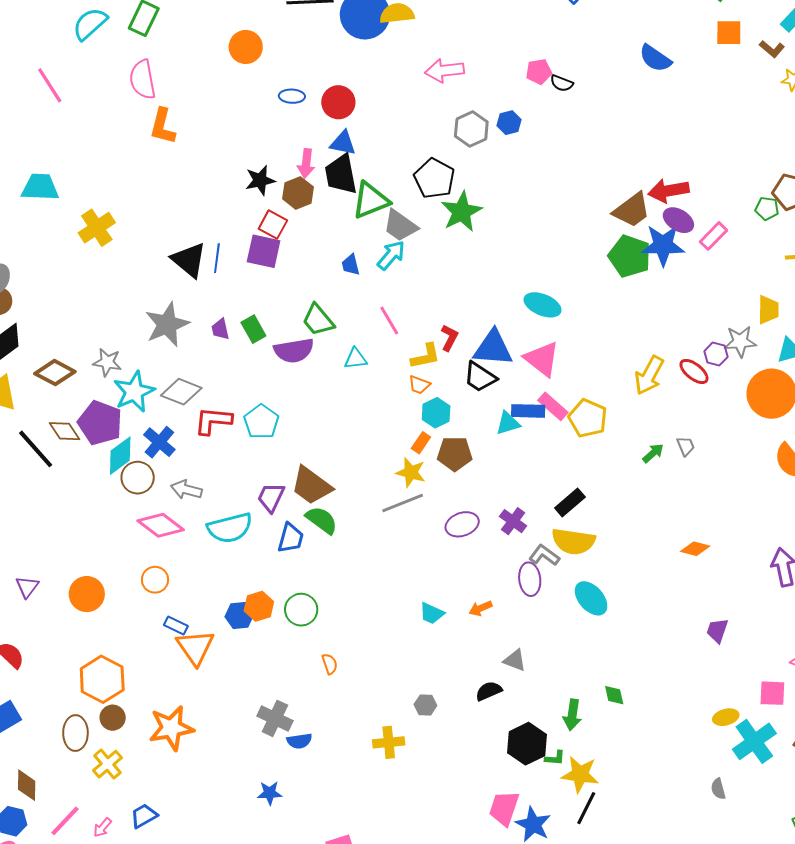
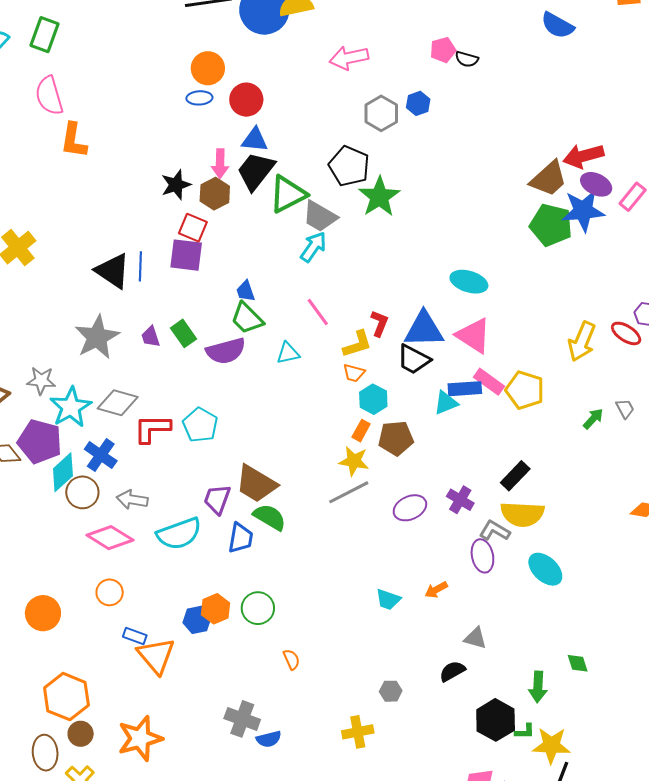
orange circle: (246, 47) -> (208, 68), moved
black trapezoid: (341, 174) -> (256, 171), turned 54
blue trapezoid: (351, 265) -> (246, 291), moved

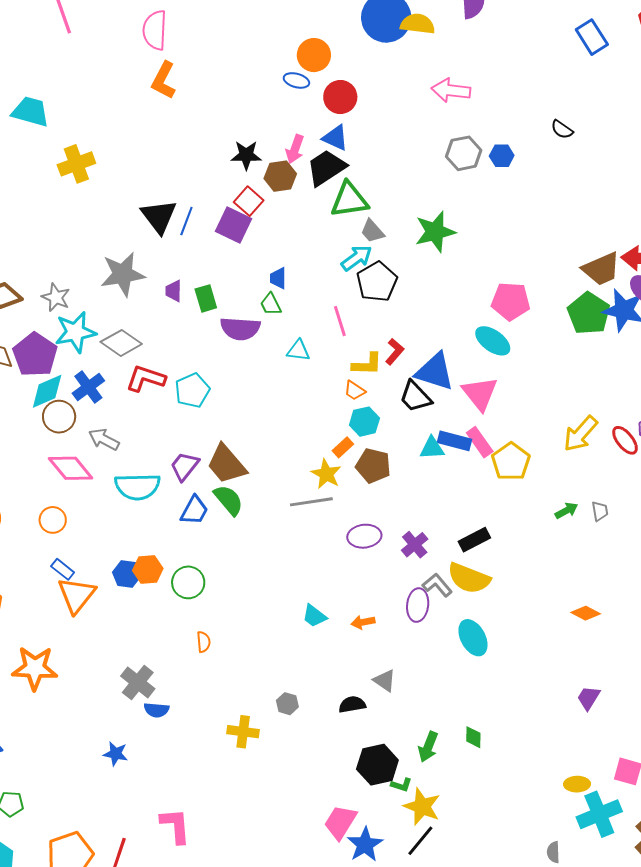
pink pentagon: (443, 50) -> (511, 301), moved, size x1.5
black pentagon: (349, 166) -> (377, 282), moved
gray trapezoid: (320, 216) -> (372, 231), size x0.7
green trapezoid: (247, 318) -> (271, 304), size x0.7

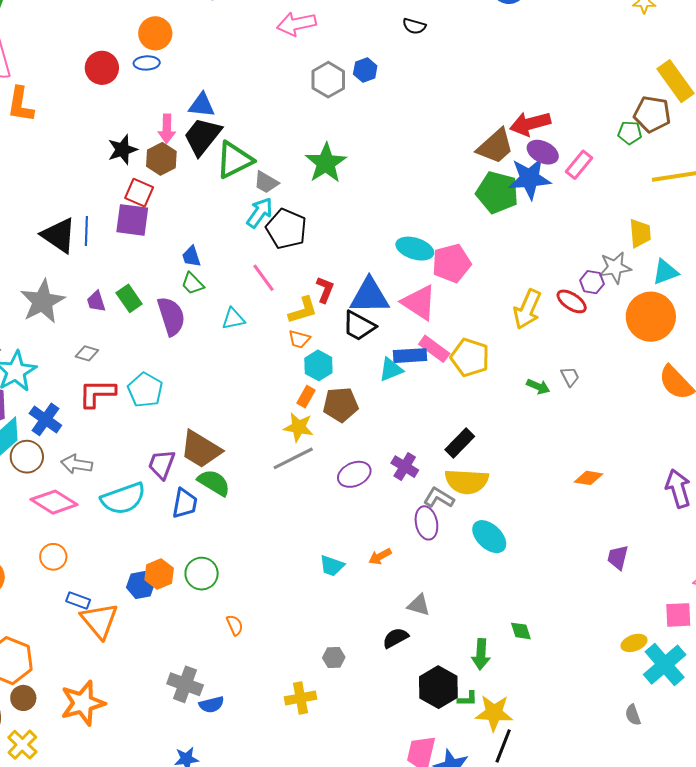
red circle: (340, 97) -> (102, 68), moved
pink pentagon: (511, 301) -> (451, 263), moved
purple semicircle: (240, 329) -> (171, 316), turned -93
gray diamond: (121, 343) -> (87, 353), moved, size x0.6
green arrow: (566, 511) -> (538, 386), turned 70

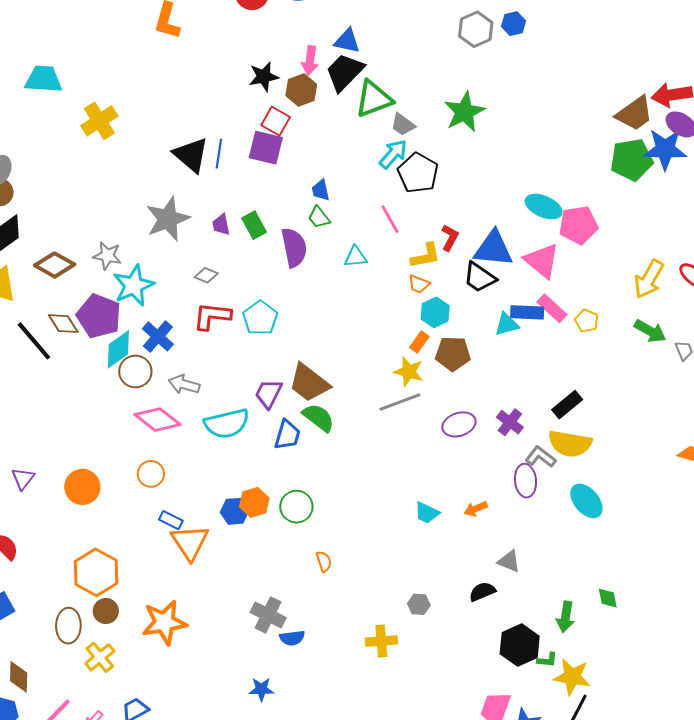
green pentagon: (497, 192) -> (632, 160), turned -30
yellow pentagon: (470, 357) -> (587, 321), size x0.6
green arrow: (538, 386) -> (650, 331), moved, size x1.4

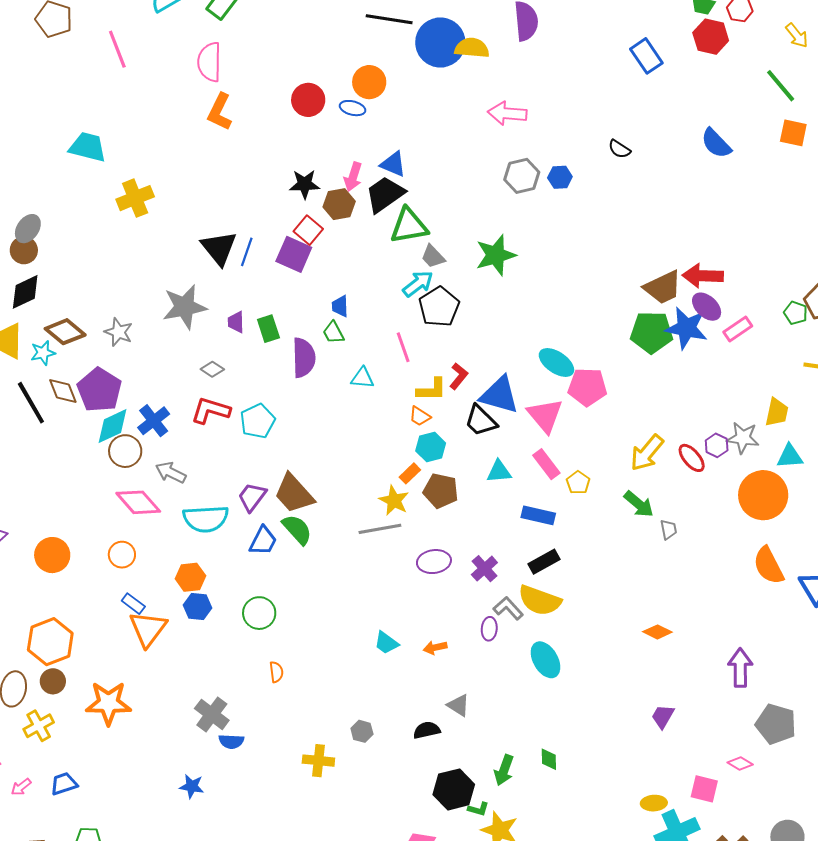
cyan star: (134, 285) -> (43, 353), moved, size x0.6
blue rectangle: (527, 312) -> (538, 515), moved
purple ellipse: (525, 481) -> (489, 629), size x0.7
orange hexagon: (254, 502) -> (190, 577), moved

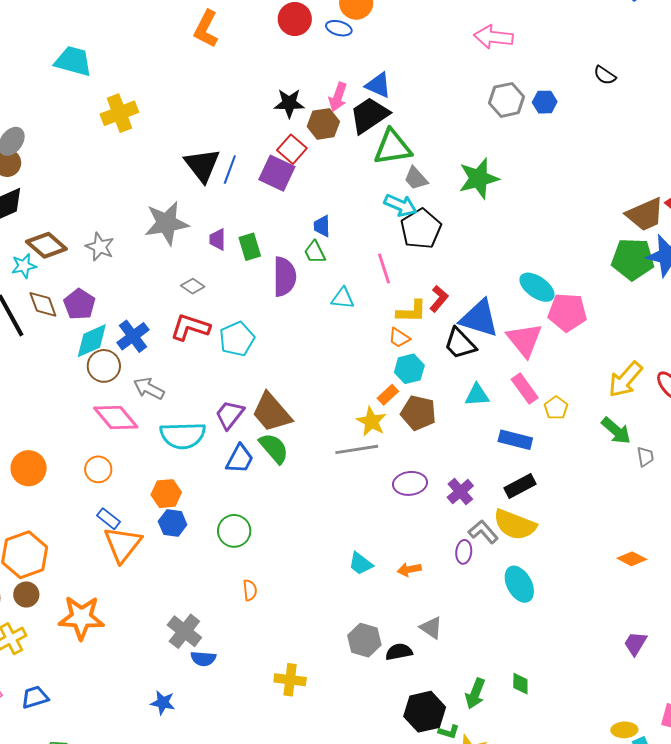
cyan arrow: (418, 284) -> (400, 205), turned 60
purple pentagon: (99, 390) -> (79, 304), size x0.7
gray hexagon: (362, 731) -> (364, 640), moved, size x1.5

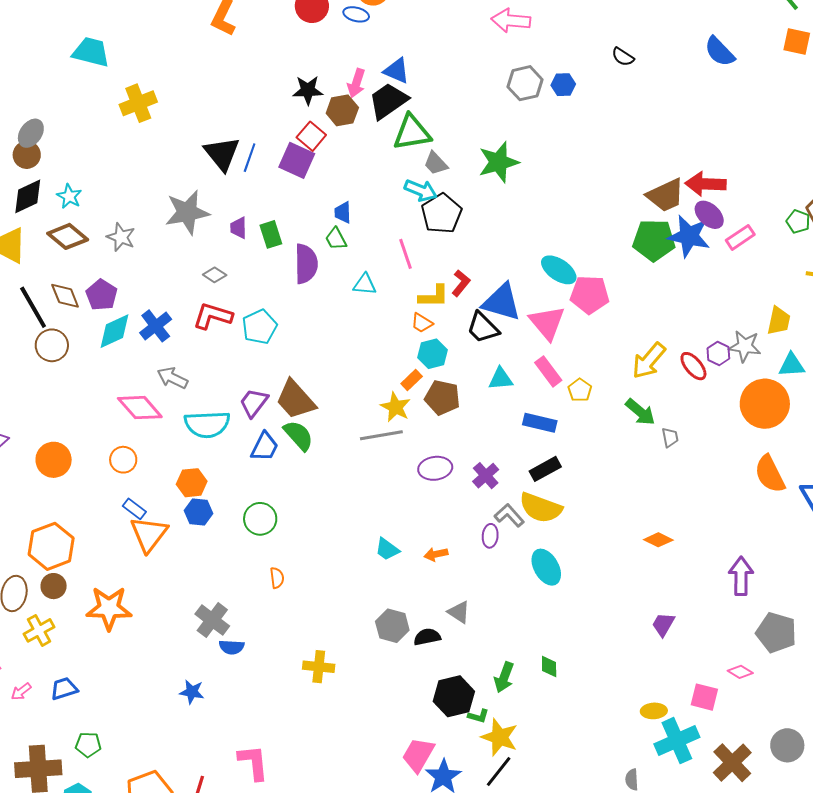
cyan star: (24, 266) -> (69, 196), moved, turned -30
brown circle: (104, 366) -> (52, 345), moved

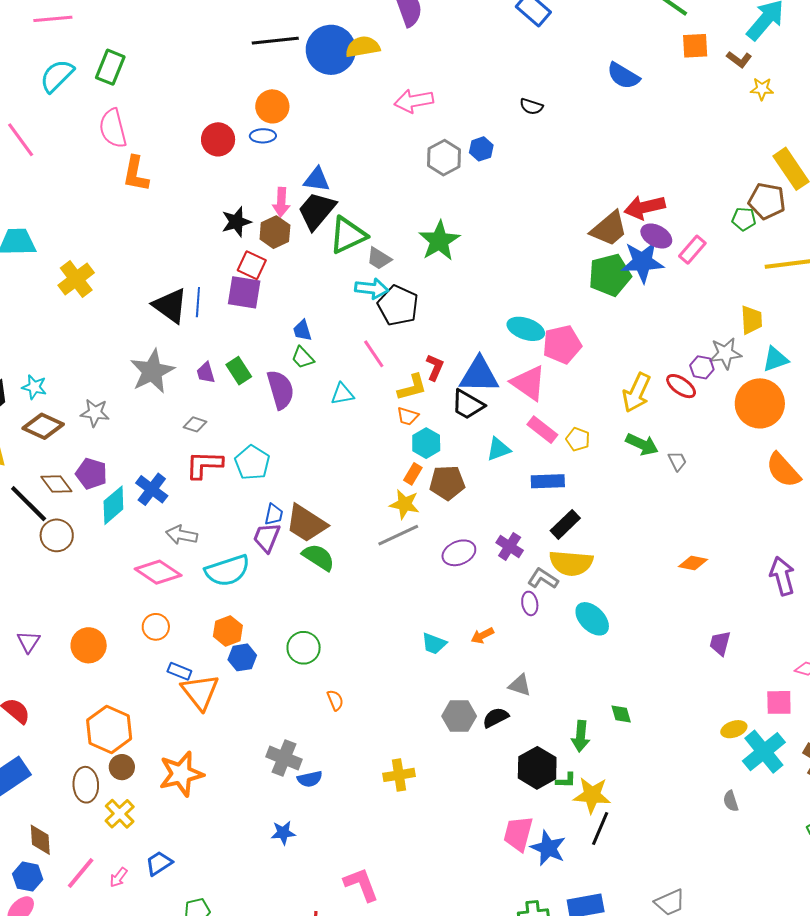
blue trapezoid: (265, 447) -> (274, 514), moved, size x0.7

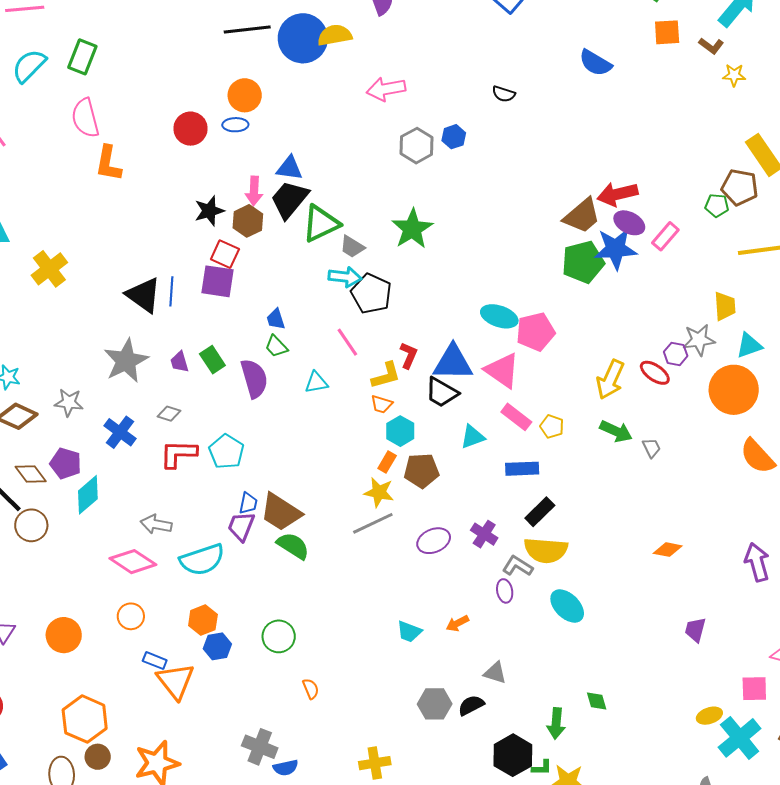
blue cross: (152, 489) -> (120, 432), moved

